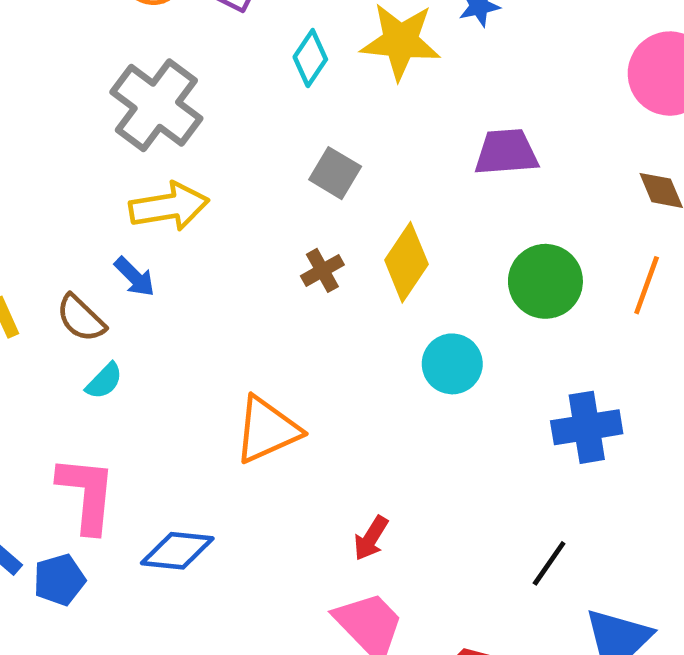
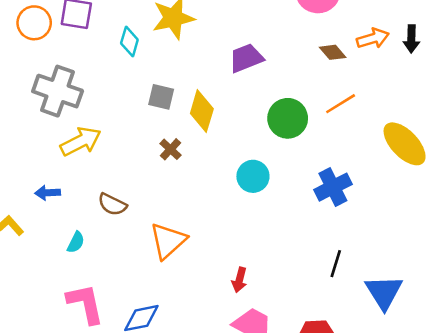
yellow diamond: (406, 262) -> (202, 111), moved
blue arrow: (135, 277) -> (48, 193), moved, turned 150
orange line: (647, 285) -> (341, 104), turned 56
brown semicircle: (81, 318) -> (112, 205), moved

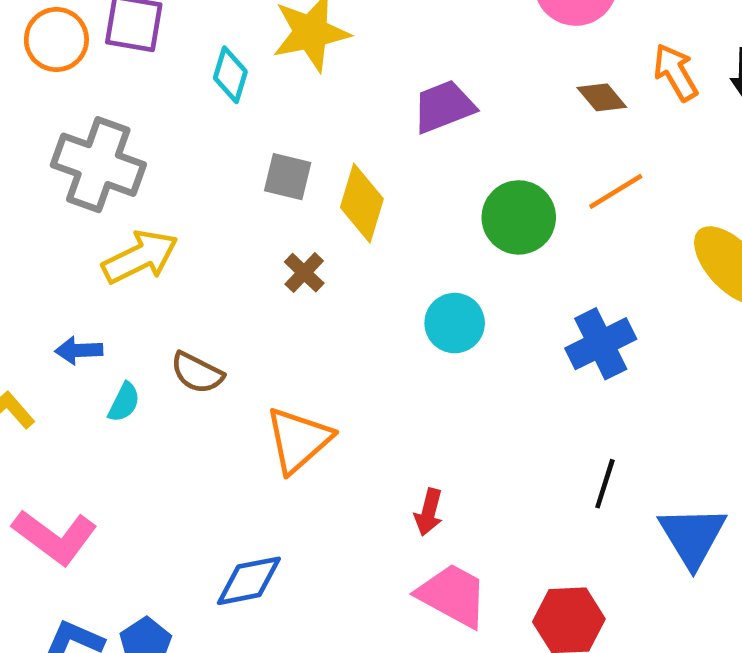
orange arrow: (373, 38) -> (676, 72), turned -104
cyan semicircle: (76, 242) -> (124, 402), moved
pink L-shape: (85, 304) -> (55, 537), moved, turned 138

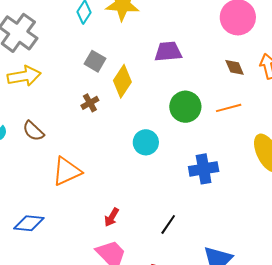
black line: (605, 484) -> (168, 224), moved

